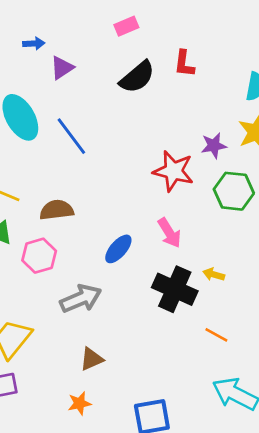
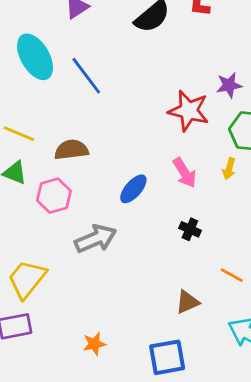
yellow arrow: (214, 274) -> (229, 169), moved, turned -90
black cross: (175, 289) -> (190, 229), size x0.5
brown triangle: (92, 359) -> (187, 302), moved

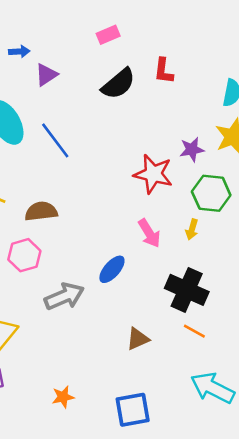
blue ellipse: (133, 189) -> (112, 269), moved
black cross: (190, 229) -> (187, 290), moved, size x2.0
brown triangle: (187, 302) -> (138, 339), moved

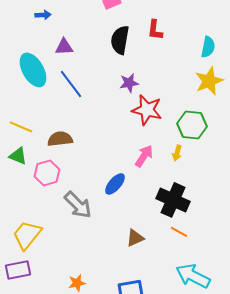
purple triangle: (46, 75) -> (64, 47), moved, turned 30
black semicircle: (118, 84) -> (120, 40), turned 140
purple star: (192, 149) -> (129, 83), moved
pink arrow: (149, 233) -> (144, 156), turned -115
gray arrow: (64, 296) -> (78, 205), turned 68

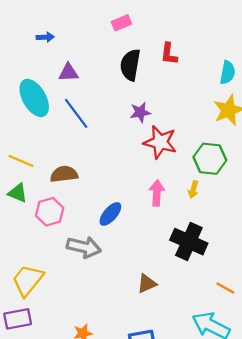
pink arrow: (144, 156) -> (157, 193), turned -30
blue ellipse: (115, 184) -> (110, 214), moved
gray arrow: (78, 205) -> (84, 247), turned -32
orange line: (179, 232) -> (225, 288), moved

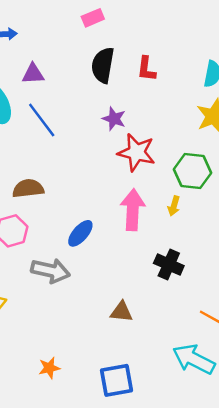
red L-shape: (169, 54) -> (146, 69), moved
purple star: (140, 112) -> (114, 119), turned 30
pink arrow: (157, 193) -> (133, 210), size x1.4
black cross: (189, 242) -> (169, 265), size x0.7
brown triangle: (147, 284) -> (121, 312), turned 30

